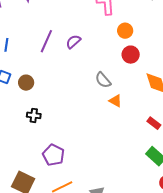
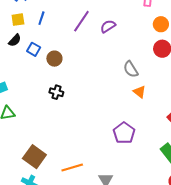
purple pentagon: (53, 155) -> (124, 133), moved

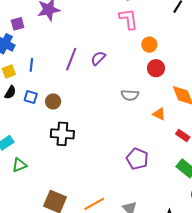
gray semicircle: (131, 69) -> (130, 95), turned -42
black cross: (56, 92) -> (62, 134), size x1.6
orange triangle: (139, 92) -> (159, 114), moved

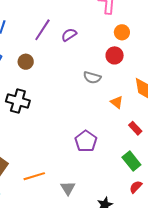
red circle: (156, 68) -> (115, 55), moved
brown circle: (53, 101) -> (26, 62), moved

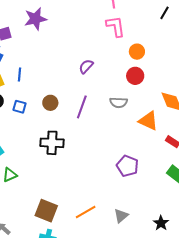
purple line: (42, 30) -> (82, 107), moved
orange triangle: (117, 102) -> (148, 121), size x1.5
gray triangle: (68, 188) -> (121, 216), turned 35

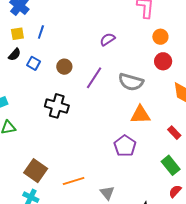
red circle: (135, 76) -> (163, 61), moved
gray semicircle: (119, 102) -> (131, 82), size x1.4
orange triangle: (148, 121) -> (140, 115), moved, turned -40
gray triangle: (121, 216) -> (107, 193), turned -42

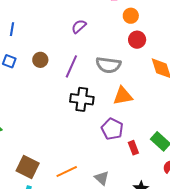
black cross: (57, 106) -> (82, 99), moved
red rectangle: (174, 133) -> (133, 148), moved, turned 32

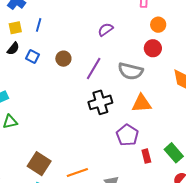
red circle: (137, 40) -> (153, 48), moved
black cross: (82, 99) -> (100, 102), turned -30

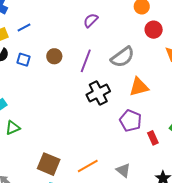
blue line: (39, 25) -> (24, 28), turned 56
red circle: (153, 48) -> (154, 30), moved
gray semicircle: (131, 71) -> (123, 57), turned -40

